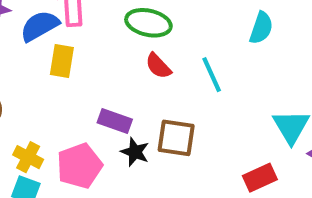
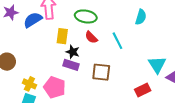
yellow rectangle: (62, 61) -> (62, 36), moved
black star: (135, 152) -> (73, 52), moved
pink pentagon: (79, 166) -> (55, 87), turned -30

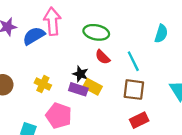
yellow rectangle: (62, 36) -> (92, 87), moved, turned -70
brown square: (101, 72) -> (134, 90), moved
yellow cross: (29, 84) -> (43, 84), moved
red rectangle: (143, 90) -> (139, 120), moved

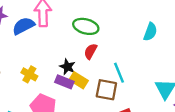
red semicircle: (103, 57) -> (91, 51), turned 70
cyan line: (133, 61) -> (119, 73), moved
brown square: (134, 90) -> (106, 90), moved

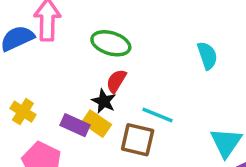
cyan semicircle: (150, 32) -> (207, 56), turned -42
black star: (67, 67) -> (104, 101), moved
cyan line: (119, 73) -> (158, 115), turned -48

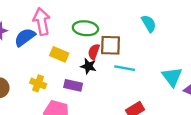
yellow rectangle: (96, 124) -> (59, 54), moved
brown square: (138, 140) -> (111, 45), moved

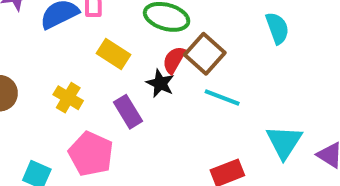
brown square: (111, 45) -> (205, 54), turned 30
cyan triangle: (172, 77) -> (284, 142), moved
purple rectangle: (73, 85) -> (128, 112), turned 36

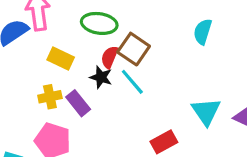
cyan semicircle: (277, 28) -> (203, 32), moved, turned -135
cyan line: (222, 97) -> (132, 82), moved, turned 36
yellow cross: (68, 98) -> (50, 97), moved, turned -35

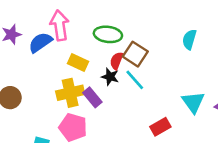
yellow cross: (50, 97) -> (70, 93), size x1.5

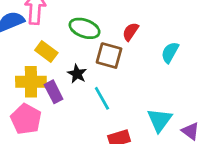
brown square: (135, 54) -> (109, 56), turned -30
red semicircle: (116, 61) -> (131, 32), moved
cyan line: (135, 80) -> (102, 98), moved

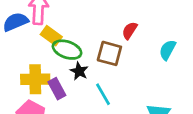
green ellipse: (85, 28) -> (67, 50), moved
yellow rectangle: (46, 51) -> (51, 36), moved

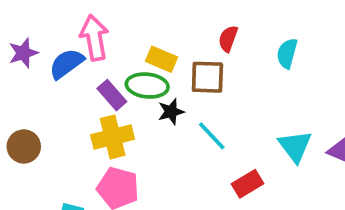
yellow rectangle: (51, 36) -> (162, 59), moved
black star: (79, 71) -> (171, 112), turned -30
purple rectangle: (57, 89) -> (112, 95), moved

